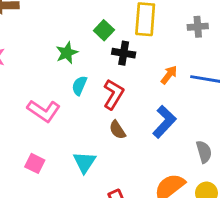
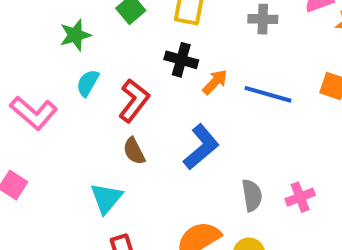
black cross: (124, 53) -> (181, 60), moved
cyan triangle: (85, 162) -> (106, 198), moved

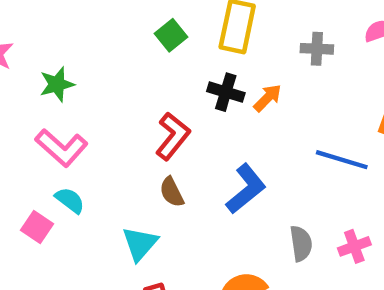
green star: (75, 35) -> (57, 84), moved
orange arrow: (215, 82) -> (268, 98), moved
cyan semicircle: (88, 83) -> (70, 200), moved, turned 96
blue line: (268, 94) -> (342, 160), moved

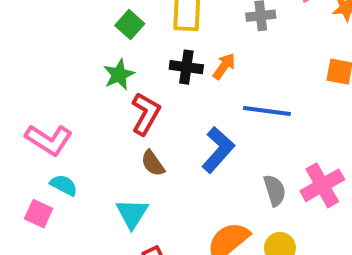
green star: (57, 84) -> (119, 75), moved
blue line: (342, 160) -> (267, 111), moved
pink cross: (354, 246) -> (322, 185), size x1.5

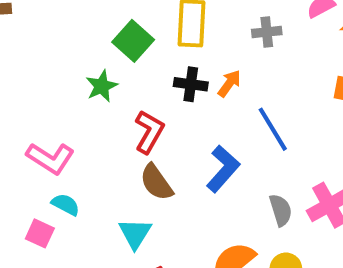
green square: (130, 25) -> (133, 41), size x1.4
green star: (119, 75) -> (102, 86), moved
blue line: (267, 111) -> (273, 129), turned 51
brown semicircle: (153, 163) -> (156, 182), size x1.4

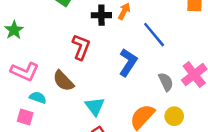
green star: (102, 86) -> (14, 30), moved
brown semicircle: (156, 182) -> (63, 81), moved
cyan triangle: (135, 233) -> (95, 106), moved

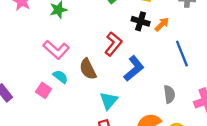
blue L-shape: (128, 62) -> (134, 69), moved
gray semicircle: (166, 82) -> (169, 94), moved

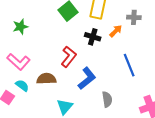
orange arrow: (162, 24) -> (116, 31), moved
brown semicircle: (88, 69) -> (46, 79), turned 114
gray semicircle: (169, 94) -> (107, 99), moved

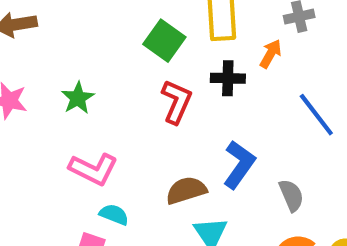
red L-shape: (69, 57) -> (177, 102), moved
brown semicircle: (46, 79) -> (186, 190), moved

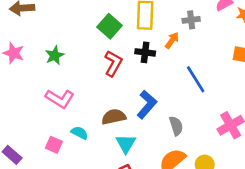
cyan semicircle: (114, 214) -> (80, 133), moved

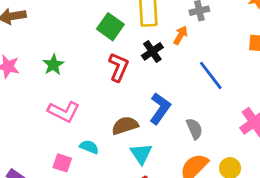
black cross: (145, 52) -> (152, 51), turned -36

